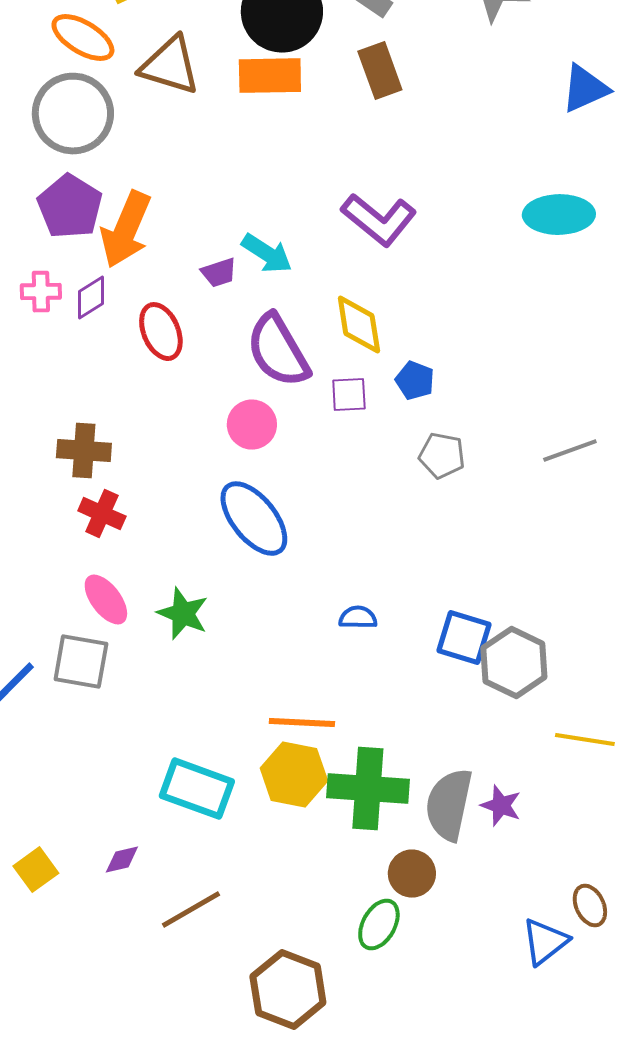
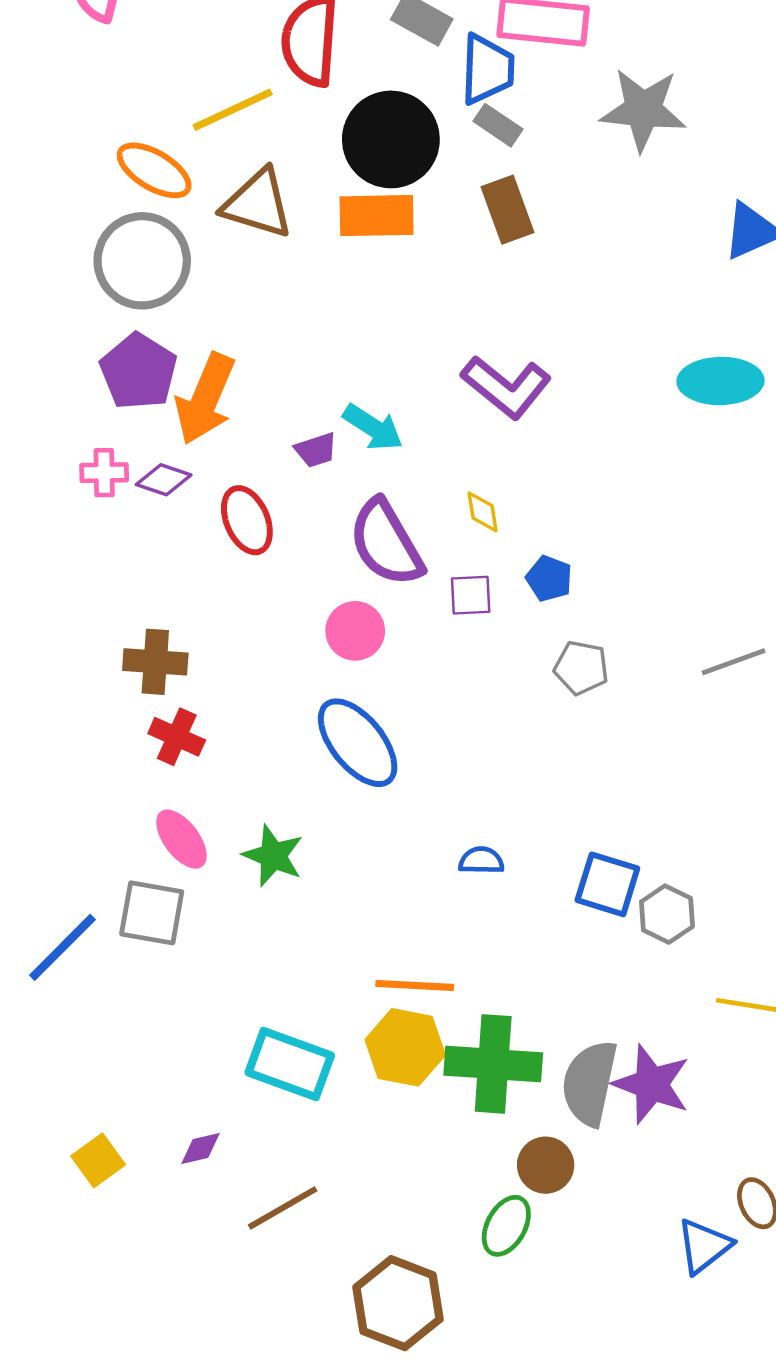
purple diamond: (91, 298) -> (164, 480), turned 51
yellow diamond: (359, 325) -> (483, 512), size x0.6
gray hexagon: (514, 663) -> (667, 914), size x0.7
purple star: (501, 806) -> (651, 1084), size x1.6

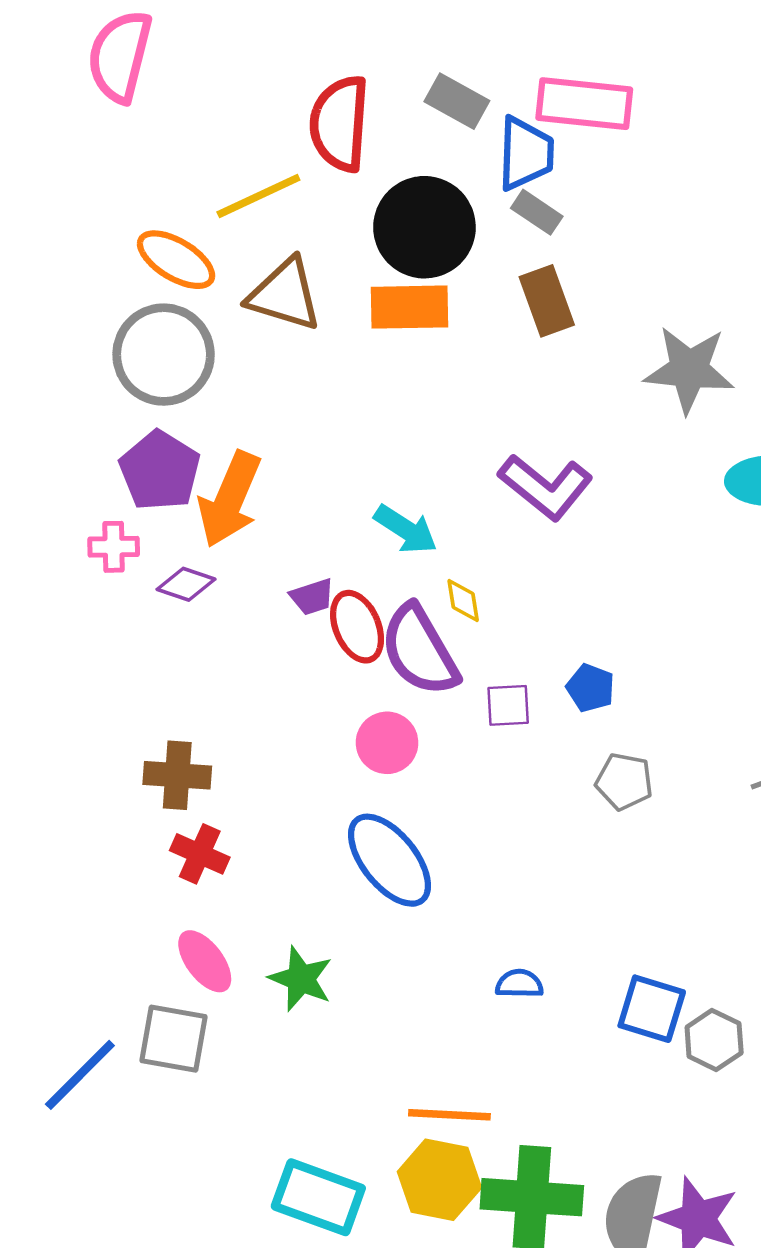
gray star: (643, 110) -> (689, 370), moved
purple trapezoid: (316, 450) -> (312, 597), moved
pink cross: (104, 473) -> (114, 547), moved
yellow diamond: (483, 512) -> (463, 600), moved
red ellipse: (247, 520) -> (357, 627), moved

